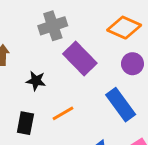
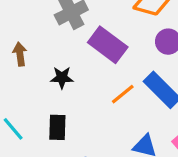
orange line: (63, 113) -> (123, 94), moved

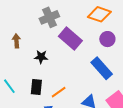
orange line: (123, 94) -> (59, 92), moved

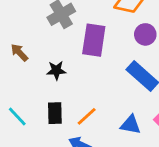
purple rectangle: (70, 39) -> (94, 40), turned 65
brown arrow: (16, 41) -> (19, 52), turned -32

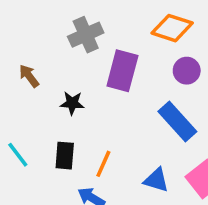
orange line: (87, 116) -> (103, 164), turned -30

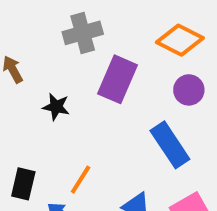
black rectangle: (65, 156) -> (23, 184), moved

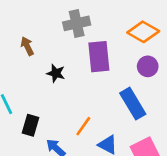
purple rectangle: (117, 79) -> (99, 57), turned -32
orange line: (81, 180) -> (83, 126), moved

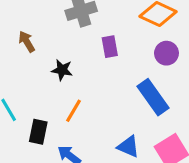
purple rectangle: (99, 57) -> (110, 47), size x0.6
orange line: (83, 126) -> (73, 111), moved

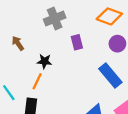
orange line: (73, 111) -> (37, 81), moved

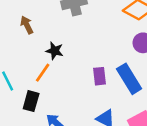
purple rectangle: (77, 42) -> (99, 76), moved

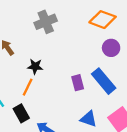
black rectangle: (31, 101) -> (21, 113), turned -36

